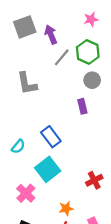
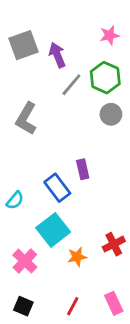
gray L-shape: (27, 83) -> (26, 119), turned 40
purple rectangle: (82, 106) -> (83, 169), moved
orange star: (66, 208) -> (77, 257), moved

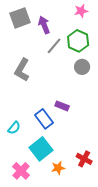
purple rectangle: (83, 169) -> (62, 106), turned -56
red cross: (114, 244) -> (84, 159), turned -35

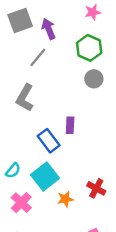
gray line: (54, 46) -> (38, 57), moved
gray L-shape: (22, 70) -> (25, 98), moved
purple rectangle: (62, 106) -> (70, 125), turned 72
cyan semicircle: (14, 128) -> (13, 170), moved

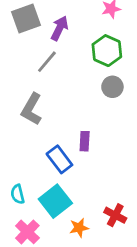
purple arrow: (49, 29) -> (59, 28), turned 48
cyan semicircle: (13, 170) -> (18, 194), turned 126

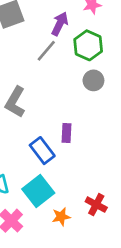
purple arrow: (59, 28) -> (60, 24), moved
gray line: (47, 62) -> (46, 51), moved

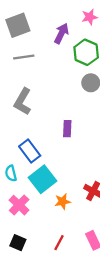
gray line: (46, 51) -> (24, 57), moved, turned 42
blue rectangle: (42, 151) -> (30, 151), moved

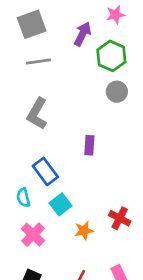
cyan square: (43, 179) -> (60, 204), size x0.7

